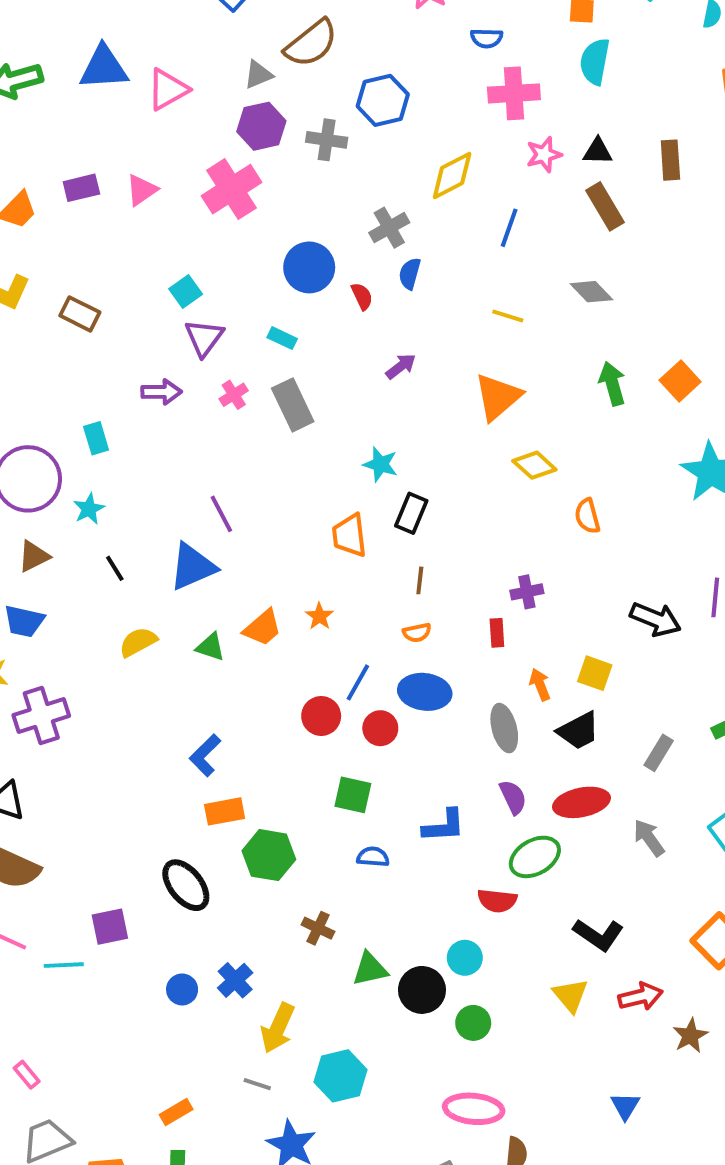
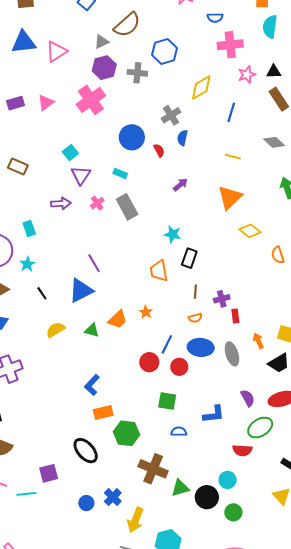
purple cross: (527, 592) -> (222, 299), moved
gray ellipse: (504, 728) -> (232, 354), moved
brown cross: (318, 928) -> (153, 469), size x1.8

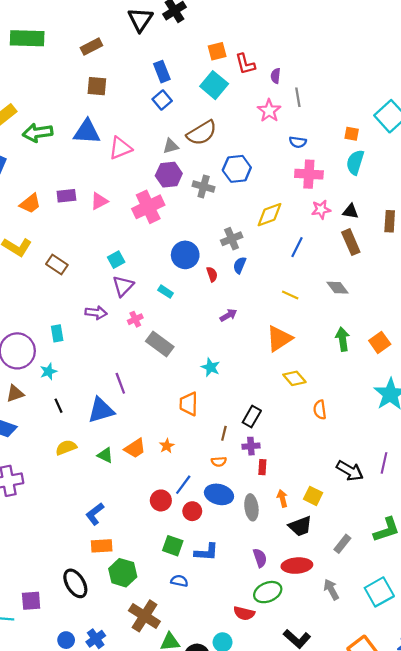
gray rectangle: (127, 207) -> (160, 344), moved, turned -35
black rectangle: (189, 258) -> (252, 417), moved
blue L-shape: (214, 414) -> (206, 552), moved

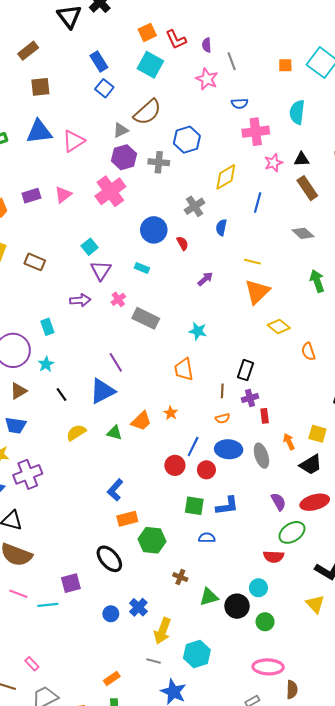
orange square: (352, 134) -> (285, 65), moved
blue semicircle: (240, 265) -> (221, 227), moved
yellow line: (290, 295) -> (252, 262), moved
brown cross: (144, 616) -> (180, 577), size x0.5

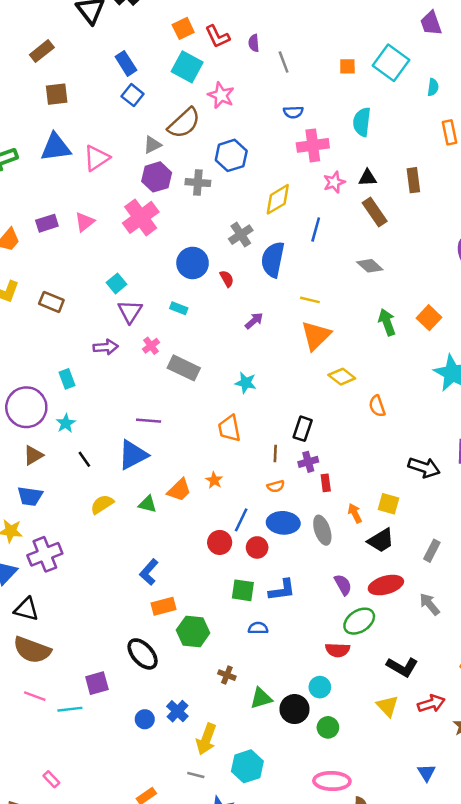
pink star: (207, 79) -> (221, 95), moved
blue semicircle: (221, 227) -> (273, 260), size x1.8
purple line: (116, 362) -> (149, 421), turned -54

